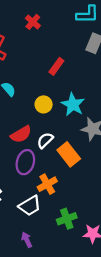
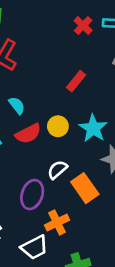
red cross: (33, 22) -> (83, 25), moved
red semicircle: (21, 134) -> (28, 134), moved

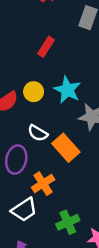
white semicircle: (57, 170) -> (38, 133), turned -102

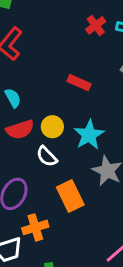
red rectangle: (46, 47) -> (79, 83), turned 66
white semicircle: (38, 133) -> (47, 156), moved

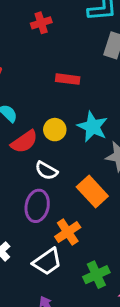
red cross: (96, 25) -> (41, 23), moved, turned 36
white semicircle: (47, 156) -> (46, 171), moved

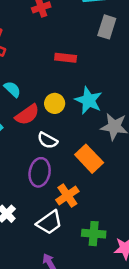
green cross: (96, 275) -> (94, 234), turned 30

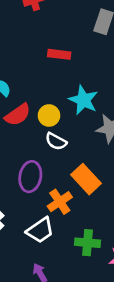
yellow circle: (55, 103) -> (49, 115), moved
white semicircle: (48, 140) -> (56, 141), moved
orange rectangle: (89, 159) -> (86, 179), moved

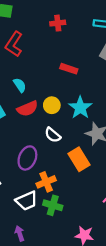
yellow circle: (49, 115) -> (52, 105), moved
orange rectangle: (86, 179) -> (79, 159), moved
green cross: (88, 243) -> (53, 205), moved

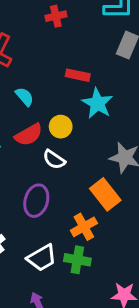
cyan semicircle: (20, 85) -> (25, 97), moved
cyan star: (80, 108) -> (97, 103), moved
white semicircle: (53, 135) -> (54, 160), moved
orange cross: (46, 182) -> (84, 227), moved

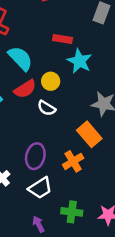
cyan semicircle: (25, 97) -> (20, 58), size x1.6
purple ellipse: (36, 201) -> (35, 156), moved
green cross: (77, 260) -> (72, 212), moved

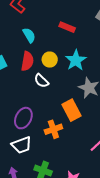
cyan semicircle: (20, 58) -> (29, 35), size x0.7
cyan star: (79, 61) -> (76, 60), moved
red semicircle: (25, 89) -> (27, 61), turned -60

